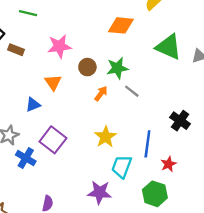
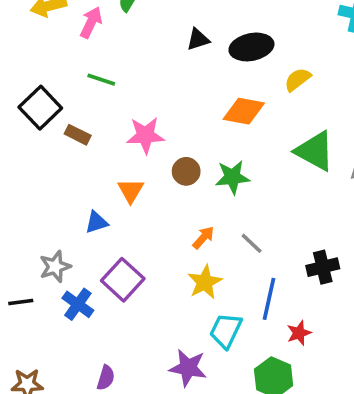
gray line: (132, 91) -> (252, 243), moved
orange arrow: (101, 94) -> (203, 238), moved
black cross: (180, 121) -> (323, 267), turned 36

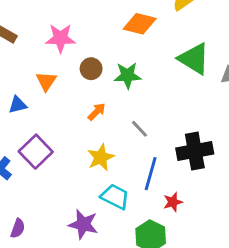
orange arrow: (203, 238) -> (97, 112), moved
black cross: (323, 267) -> (195, 151), size x1.4
cyan trapezoid: (226, 331) -> (115, 197), turned 88

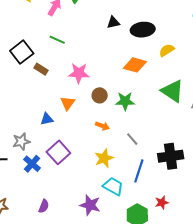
orange arrow: (97, 112) -> (102, 126), turned 64
red star: (173, 202) -> (162, 203), moved

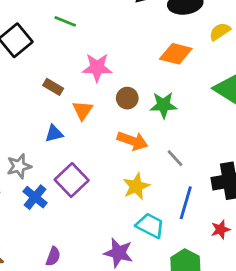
brown rectangle: (41, 69) -> (53, 87), moved
orange arrow: (102, 126) -> (133, 141), size x1.5
red star: (162, 203) -> (220, 229), moved

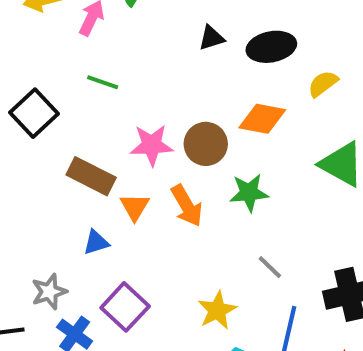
brown rectangle: (53, 87) -> (91, 176), size x1.6
brown circle: (127, 98) -> (206, 144), moved, size x1.4
orange arrow: (133, 141) -> (187, 206), moved, turned 44

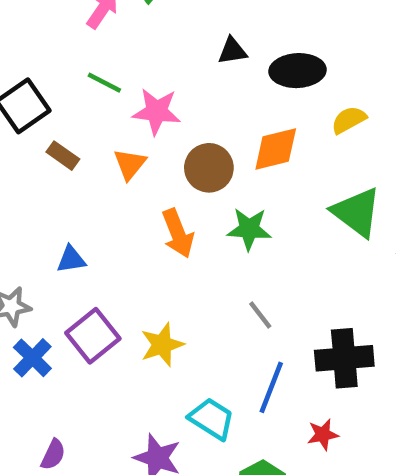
orange diamond: (262, 119) -> (276, 149), turned -33
pink star: (152, 145) -> (157, 112), moved
brown rectangle: (91, 176) -> (63, 156), moved, size x0.6
orange triangle: (135, 207) -> (130, 164), moved
yellow star: (217, 310) -> (162, 345), moved

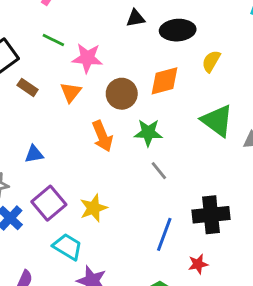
yellow semicircle: (349, 120) -> (211, 61), turned -30
gray line: (260, 315) -> (159, 171), moved
cyan trapezoid: (212, 419) -> (67, 247), moved

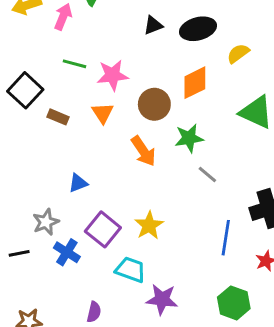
yellow semicircle: (211, 61) -> (238, 53), turned 35

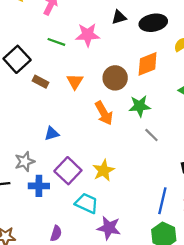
pink star: (112, 75) -> (88, 35), moved
blue line: (226, 238) -> (162, 201), moved
blue cross: (67, 252) -> (39, 186), turned -36

